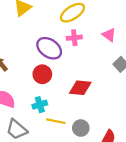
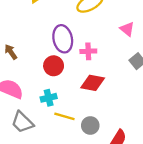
pink cross: (74, 38) -> (88, 51), moved
purple ellipse: (49, 48) -> (63, 39), turned 40

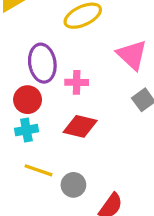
pink triangle: (127, 29) -> (132, 55), size x1.5
cyan cross: (49, 98) -> (26, 130), moved

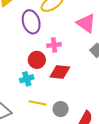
purple ellipse: (42, 63) -> (31, 22), moved
red circle: (28, 100) -> (37, 60), moved

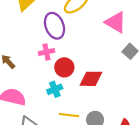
pink cross: (54, 45) -> (46, 52), moved

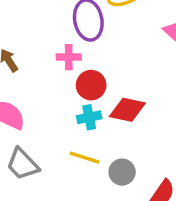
cyan cross: (55, 89) -> (89, 117), moved

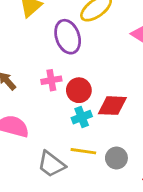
pink cross: (69, 57) -> (51, 80), moved
gray trapezoid: (22, 164) -> (51, 164), moved

